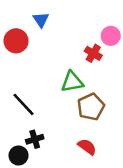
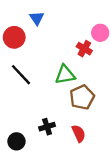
black line: (23, 104) -> (21, 75), moved
black cross: (35, 139) -> (47, 127), moved
red semicircle: (87, 147) -> (79, 133), turned 30

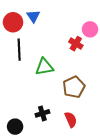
red circle: (14, 37) -> (13, 22), moved
black line: (21, 75) -> (19, 50), moved, turned 40
green triangle: (65, 75) -> (44, 67), moved

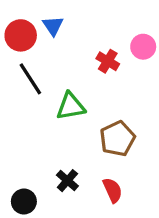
red cross: (76, 44) -> (108, 61), moved
black line: (19, 50) -> (30, 79), turned -30
black cross: (42, 113) -> (67, 181), turned -32

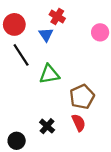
blue triangle: (53, 26) -> (46, 35), moved
red cross: (108, 61) -> (57, 17), moved
red semicircle: (113, 190) -> (79, 123), moved

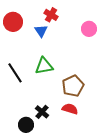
black line: (21, 55) -> (15, 73), moved
red semicircle: (79, 123) -> (70, 109), turned -49
black circle: (17, 141) -> (26, 125), moved

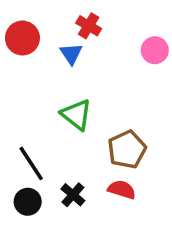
green triangle: (44, 66) -> (76, 115), turned 48
black line: (15, 73) -> (31, 163), moved
black circle: (26, 125) -> (28, 202), moved

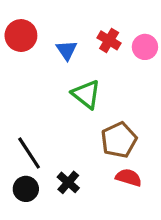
red cross: (89, 26) -> (109, 40), moved
green triangle: (76, 115) -> (86, 94), moved
red semicircle: (122, 190) -> (129, 177), moved

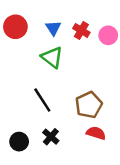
blue triangle: (67, 50) -> (53, 28), moved
green triangle: (86, 94) -> (52, 57), moved
black line: (29, 153) -> (42, 100), moved

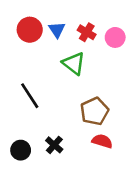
red circle: (15, 27) -> (30, 30), moved
green triangle: (52, 57) -> (74, 63), moved
black line: (42, 100) -> (30, 96), moved

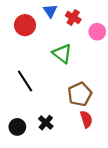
blue triangle: (57, 30) -> (50, 11), moved
red cross: (87, 32) -> (73, 17), moved
red semicircle: (102, 141) -> (86, 119), turned 56

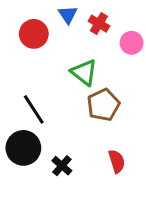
brown pentagon: (80, 94) -> (103, 105), moved
black circle: (17, 127) -> (23, 148), moved, size x1.5

